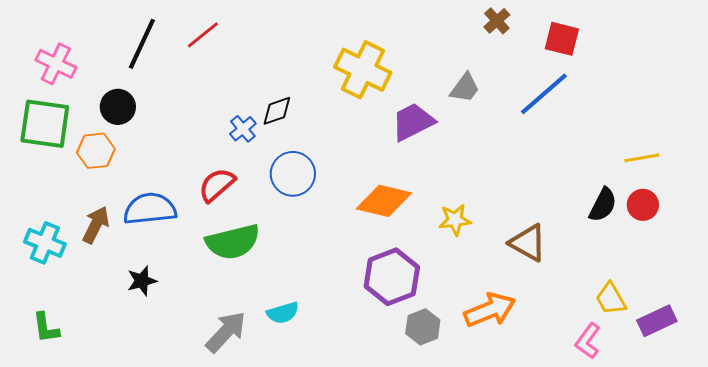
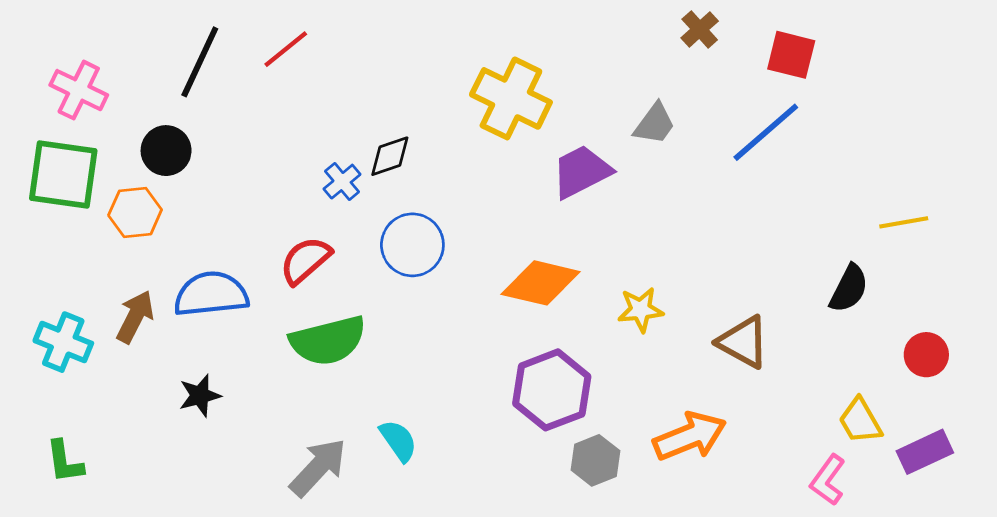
red circle: (643, 205) -> (926, 355), moved
cyan semicircle: (283, 313) -> (398, 441), turned -108

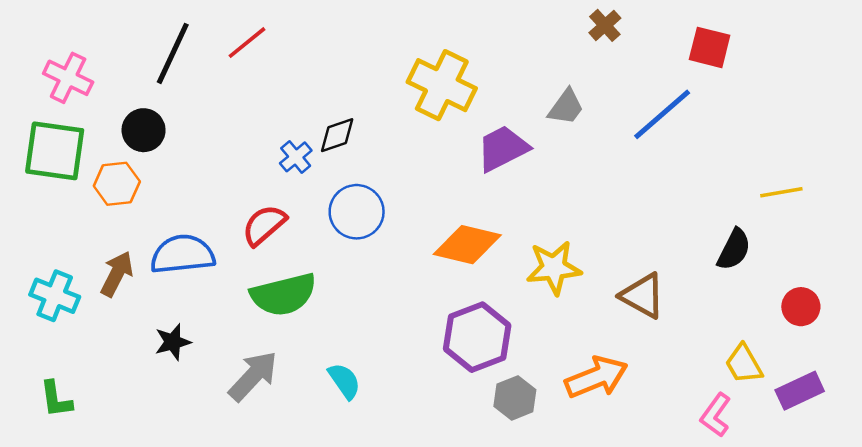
red square: (791, 55) -> (710, 47), moved
yellow star: (641, 310) -> (554, 268), size x1.4
gray arrow: (318, 467) -> (253, 376), moved

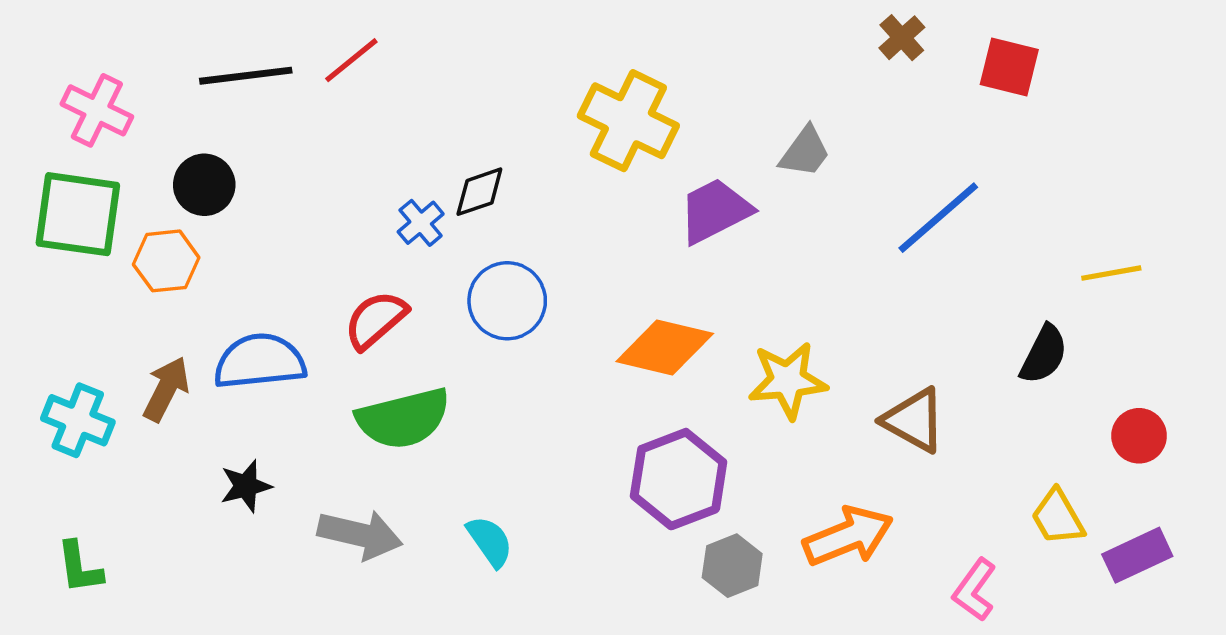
brown cross: (605, 25) -> (902, 38), moved
black line: (173, 53) -> (246, 76), turned 58
blue line: (662, 114) -> (938, 218), moved
gray arrow: (253, 376) -> (360, 534), turned 60
pink L-shape: (716, 415) -> (975, 590), moved

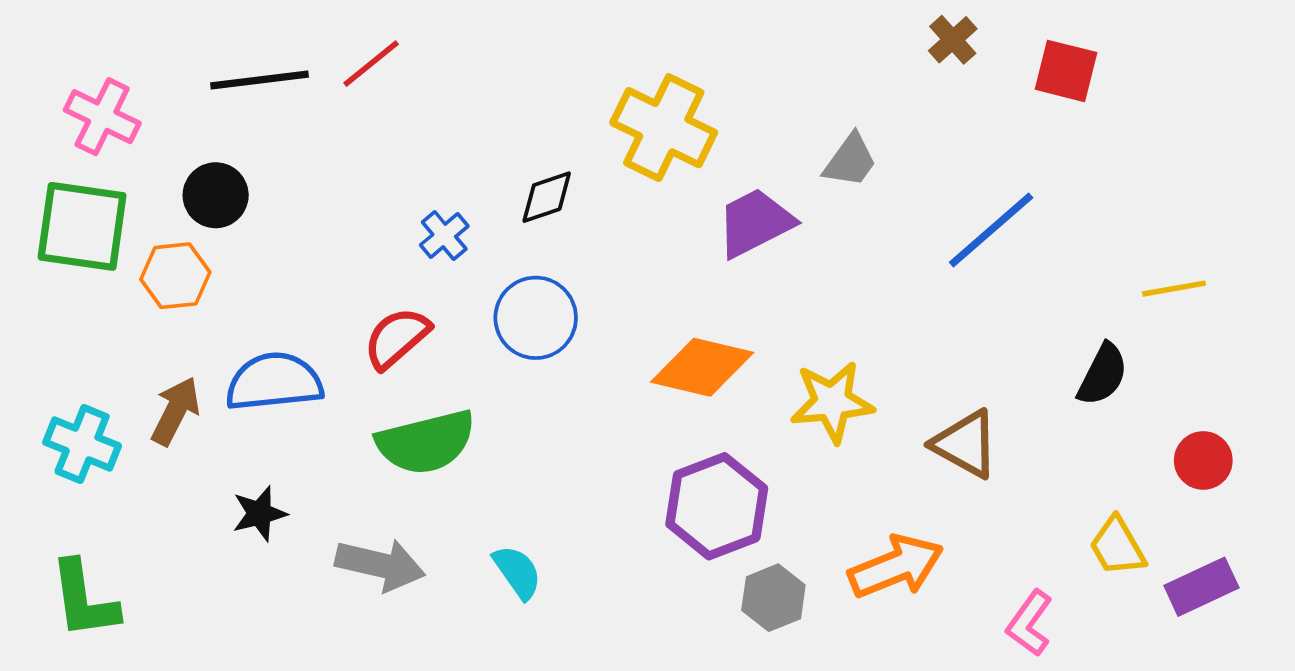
black diamond: (479, 192) -> (547, 197), moved
green L-shape: (80, 567) -> (84, 599), size x1.4

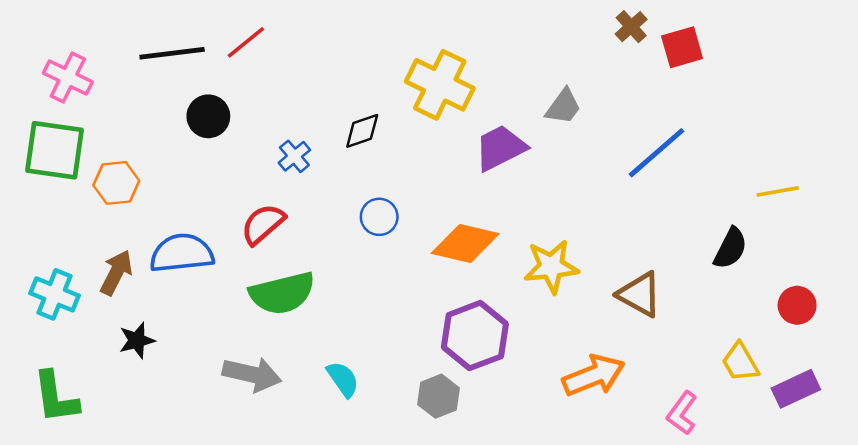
red square: (1066, 71) -> (682, 47), moved, turned -30
black circle: (216, 195) -> (208, 116), moved
blue circle: (536, 318) -> (379, 217), moved, size x0.7
black star: (259, 514) -> (137, 340), moved
gray hexagon: (773, 598) -> (439, 396), moved

